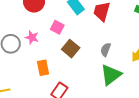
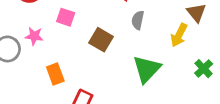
brown square: (71, 49) -> (101, 40), moved
gray semicircle: (106, 50) -> (138, 20), moved

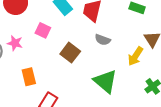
gray semicircle: (138, 20) -> (103, 40), turned -88
green triangle: (147, 69) -> (105, 81), turned -40

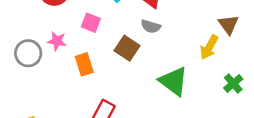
gray semicircle: (103, 40) -> (151, 26), moved
orange rectangle: (29, 77) -> (84, 64), moved

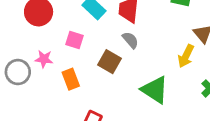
gray semicircle: (151, 26) -> (130, 40), turned -144

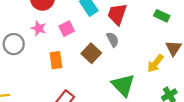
pink square: (74, 40) -> (67, 29), turned 32
pink star: (44, 59) -> (39, 28), moved

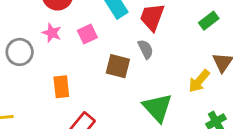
green rectangle: (162, 16) -> (209, 21), turned -64
brown square: (91, 53) -> (118, 66), turned -30
orange rectangle: (56, 60) -> (61, 87), moved

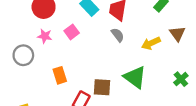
brown square: (118, 66) -> (102, 87), moved
yellow arrow: (199, 81) -> (151, 43), moved, turned 36

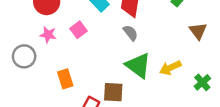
yellow arrow: (151, 43) -> (170, 68), moved
green triangle: (135, 77) -> (138, 65), moved

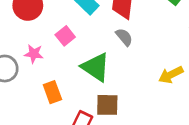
pink star: (48, 35) -> (34, 54), moved
green triangle: (138, 65) -> (96, 67), moved

